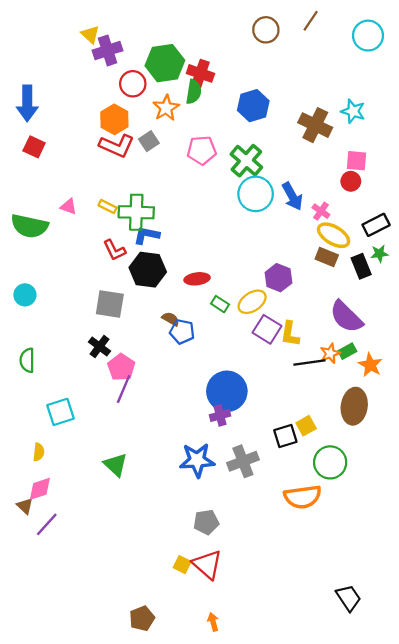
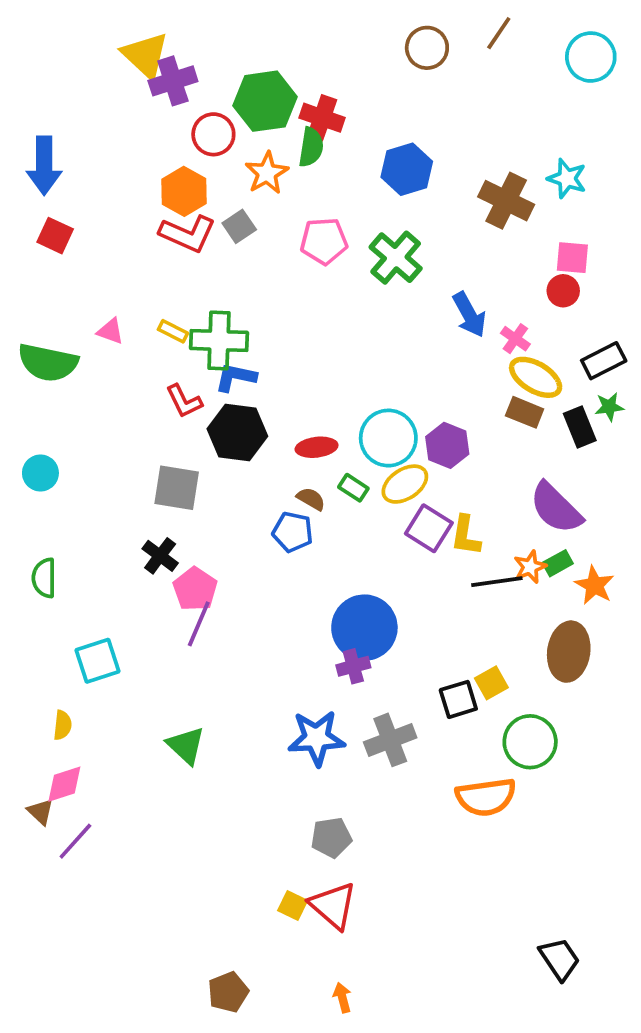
yellow triangle: (90, 34) -> (145, 55), size x1.6
cyan circle: (256, 194) -> (388, 438), moved
brown semicircle: (171, 319) -> (311, 499), moved

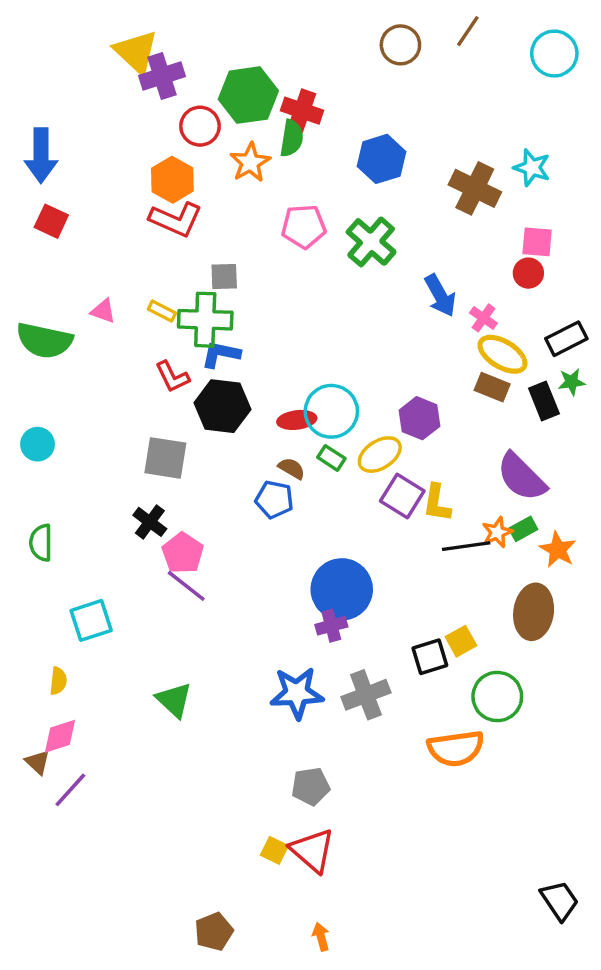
gray square: (239, 226) -> (224, 277), moved, turned 32
cyan circle: (388, 438) -> (331, 411), moved
purple line: (199, 624) -> (186, 586), turned -75
black trapezoid: (560, 959) -> (560, 900), moved

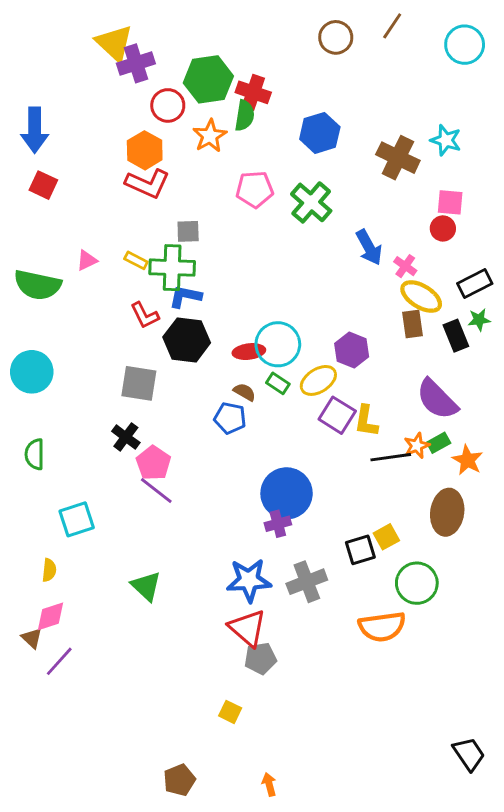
pink triangle: (103, 311) -> (87, 260), turned -45
brown rectangle: (492, 387) -> (412, 324), turned 60
cyan circle: (38, 444) -> (32, 372), size x1.5
red triangle: (312, 850) -> (247, 628), moved

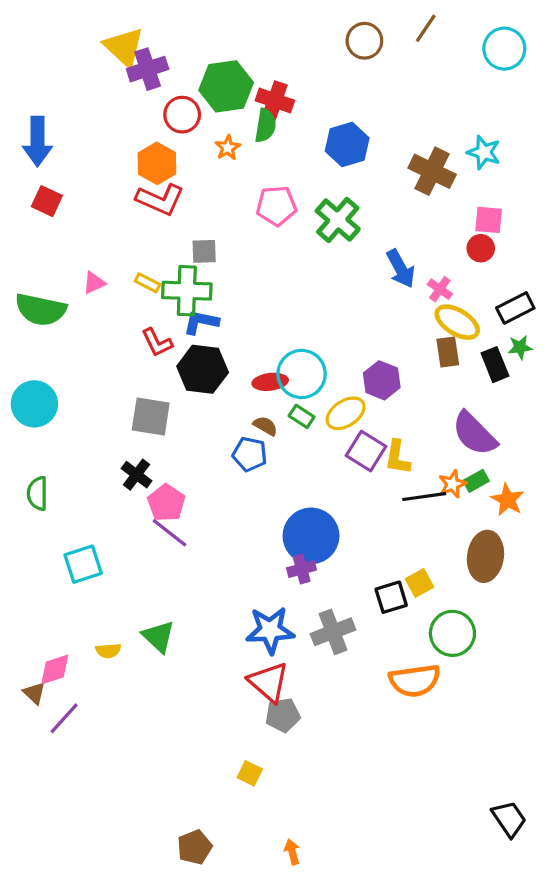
orange star: (210, 136) -> (228, 148), size x0.7
yellow semicircle: (49, 570) -> (108, 651), moved, turned 80

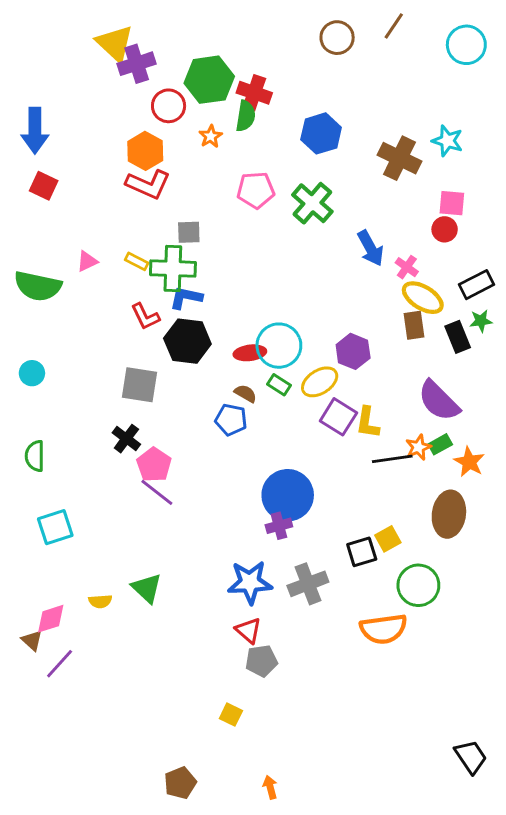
cyan circle: (34, 404) -> (32, 373), size x0.6
cyan square: (83, 564) -> (55, 527), moved
red triangle: (269, 682) -> (248, 630), size x0.7

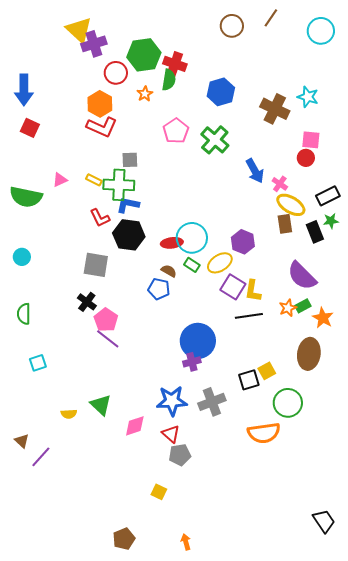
pink pentagon: (256, 190) -> (176, 131), turned -30
black line: (392, 459) -> (249, 316), moved
cyan square: (55, 527) -> (38, 363), size x0.7
pink diamond: (51, 619) -> (135, 426), moved

